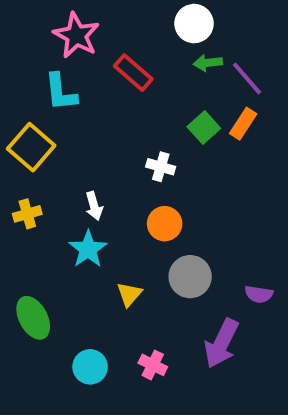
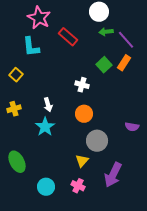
yellow square: (31, 147) -> (16, 75), size x0.6
yellow triangle: (129, 294) -> (82, 161), moved
purple semicircle: (259, 294) -> (132, 127), moved

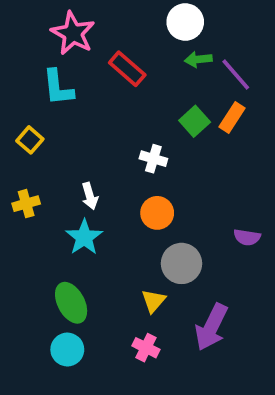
green ellipse: (17, 162) -> (71, 303), moved
cyan circle: (46, 187) -> (67, 350), moved

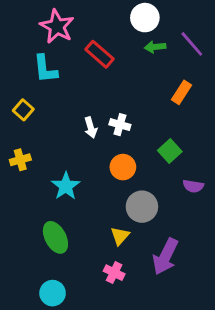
purple line: (236, 74) -> (192, 44), moved
green square: (195, 121) -> (170, 151), moved
white arrow: (90, 196) -> (91, 127), moved
cyan circle: (67, 350) -> (53, 293), moved

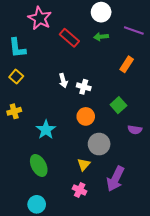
purple line: (192, 44) -> (134, 31), turned -30
green arrow: (155, 47) -> (101, 37), moved
cyan L-shape: (45, 69) -> (17, 48), moved
white arrow: (91, 127) -> (63, 81), moved

